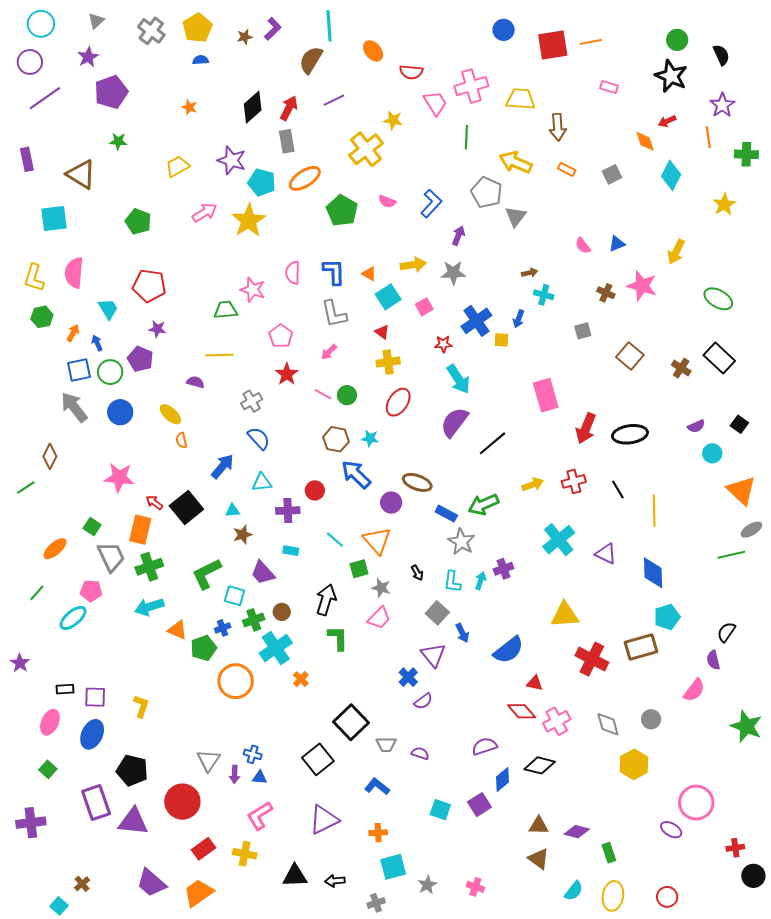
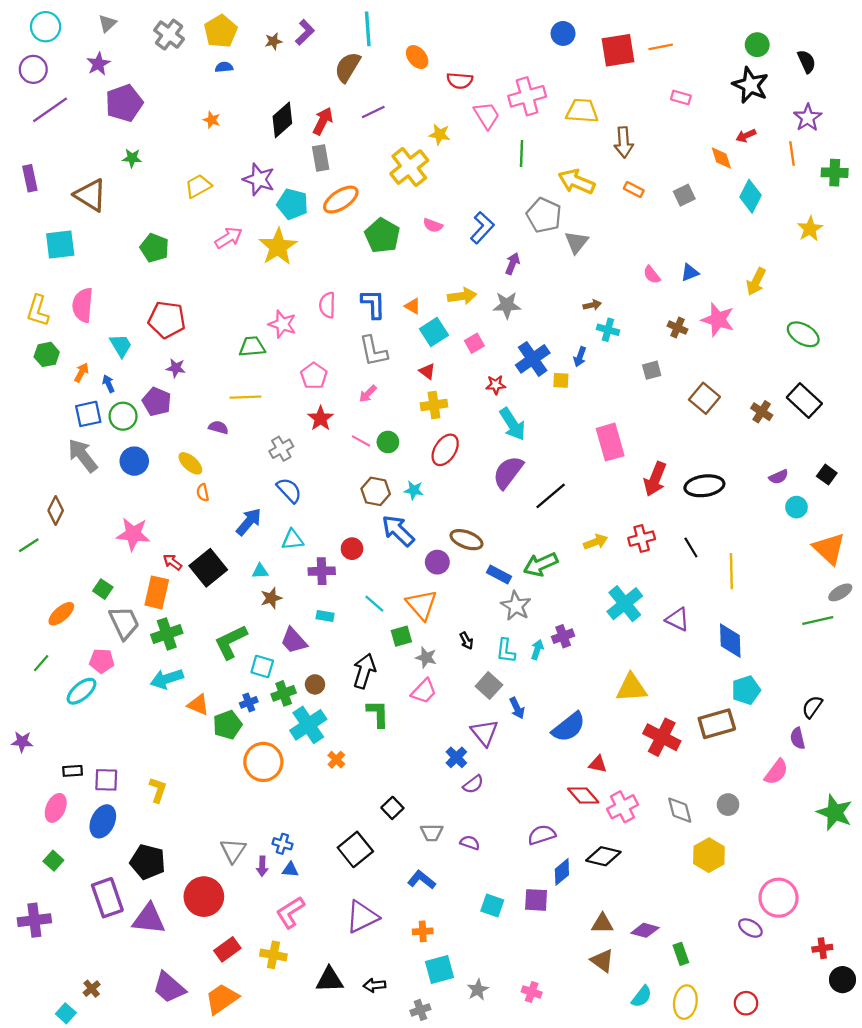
purple star: (20, 663) -> (22, 742), turned -30
black square: (351, 722) -> (392, 808), size x0.6
purple square: (479, 805) -> (536, 900), turned 35

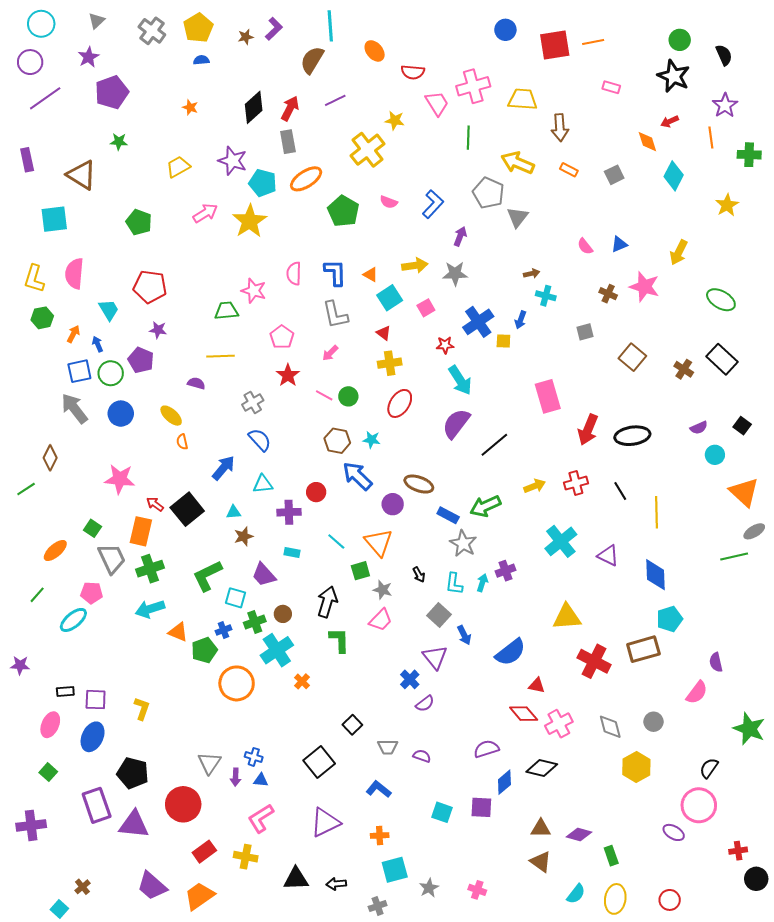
black semicircle: (812, 707) -> (709, 768), moved

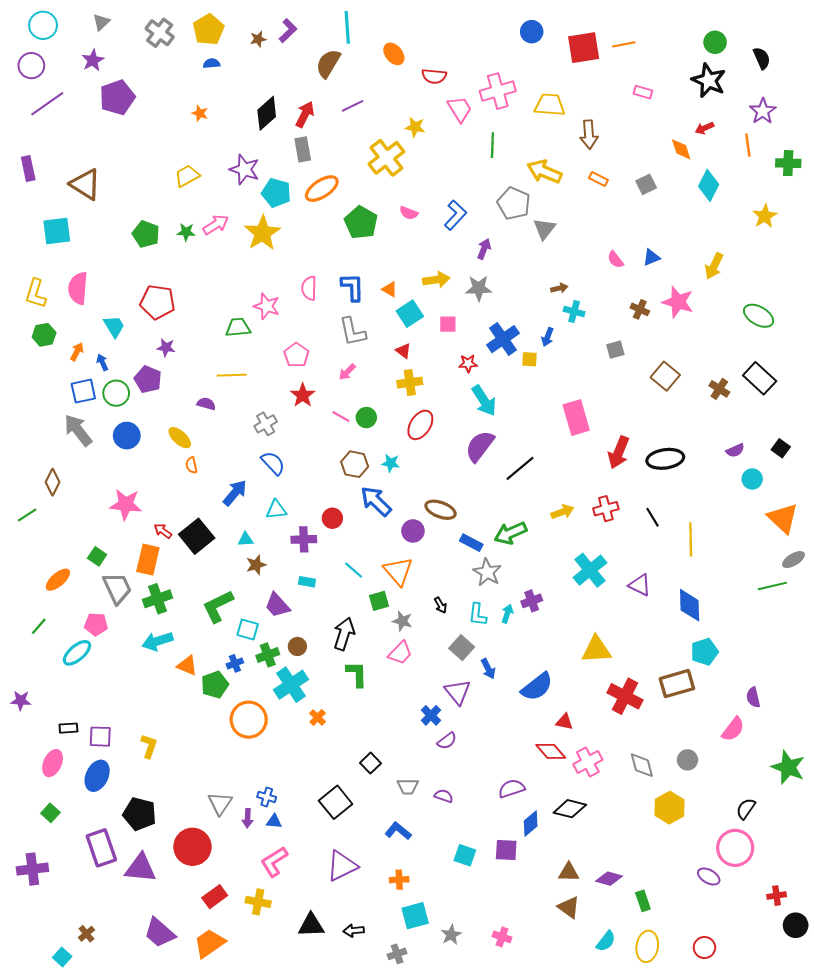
green star: (119, 142) -> (186, 232), moved
pink square: (426, 308) -> (448, 324), turned 30

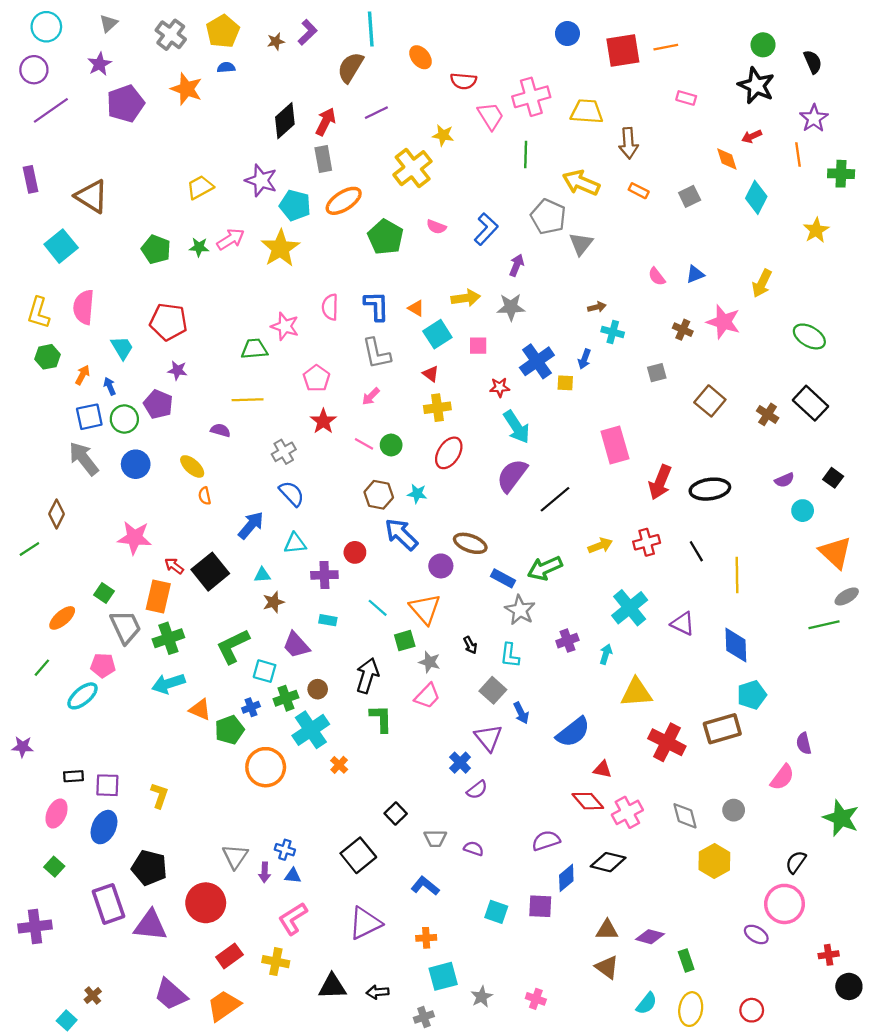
orange star: (200, 113) -> (187, 89), moved, size x1.8
cyan square: (57, 231) -> (61, 246), turned -32
cyan arrow: (507, 614) -> (606, 654), moved

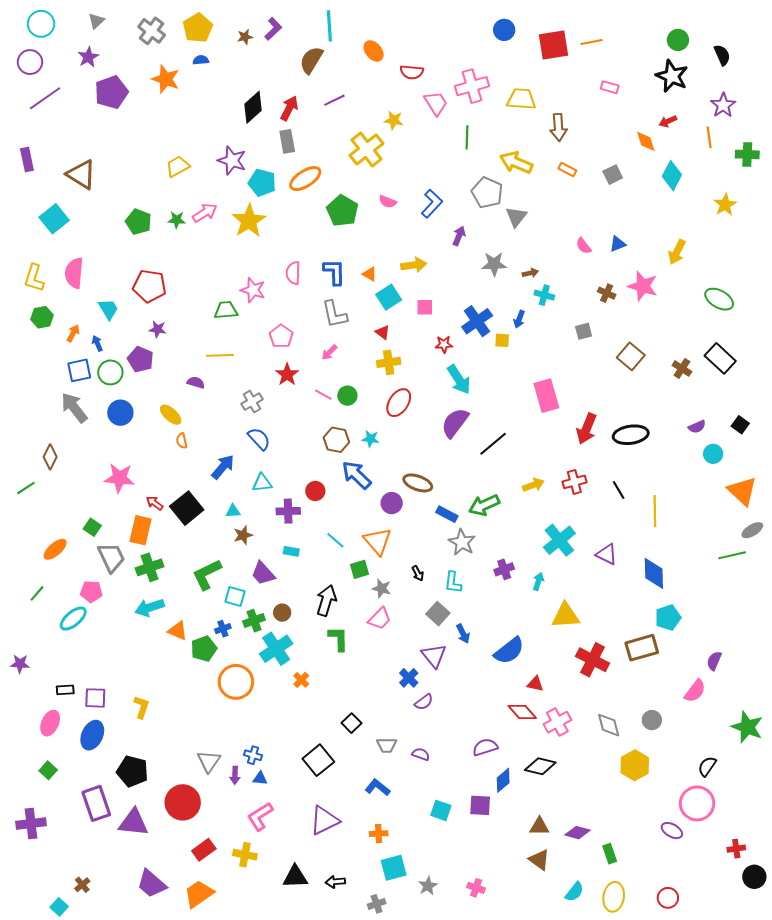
gray star: (511, 307) -> (494, 264), moved
purple semicircle: (804, 743) -> (714, 661), turned 36

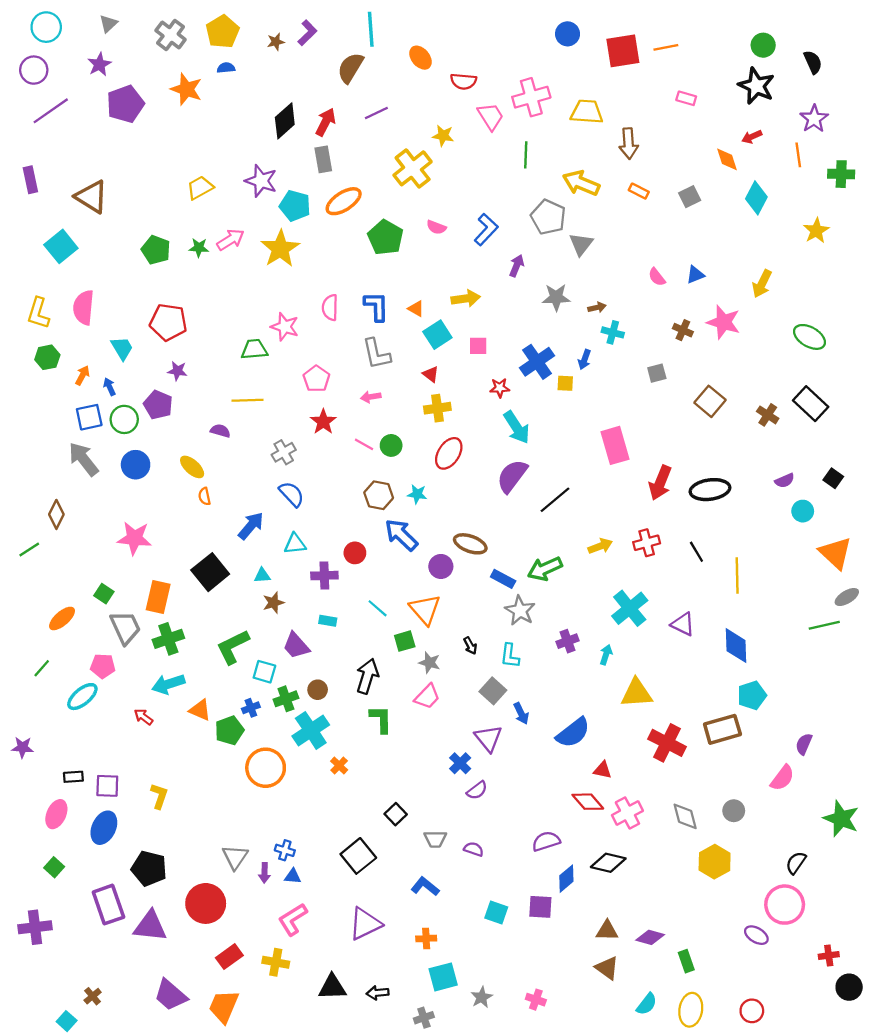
pink arrow: (329, 352) -> (371, 397), turned 36
red arrow: (155, 503) -> (143, 717), moved
orange trapezoid: (199, 894) -> (224, 1006), turned -32

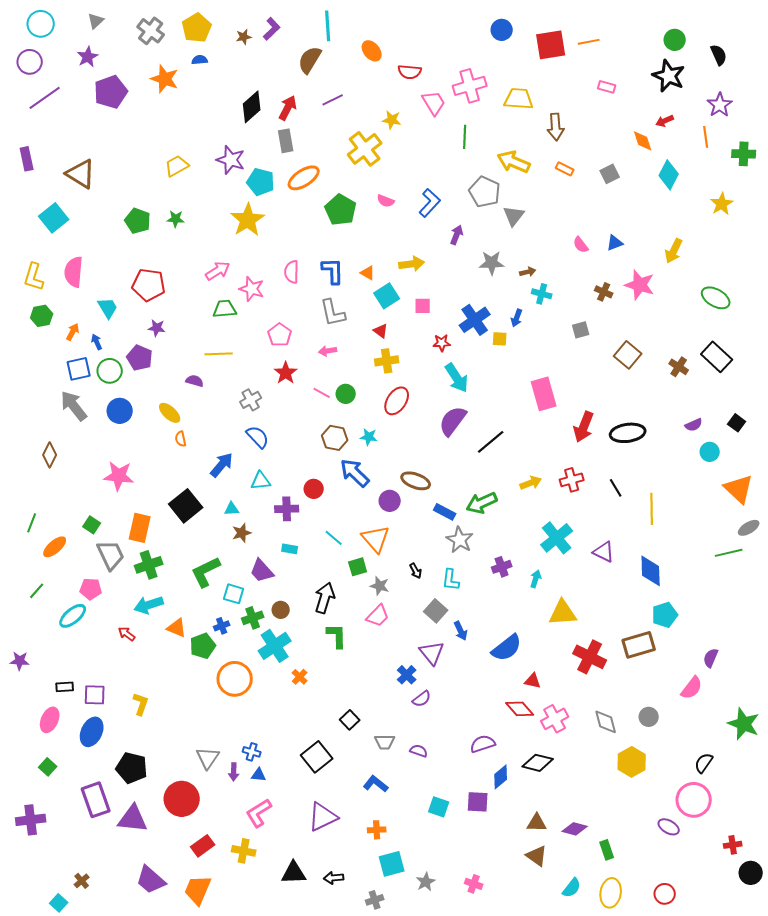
pink arrow: (231, 240) -> (218, 271), moved
green line: (29, 550) -> (32, 523), moved, turned -36

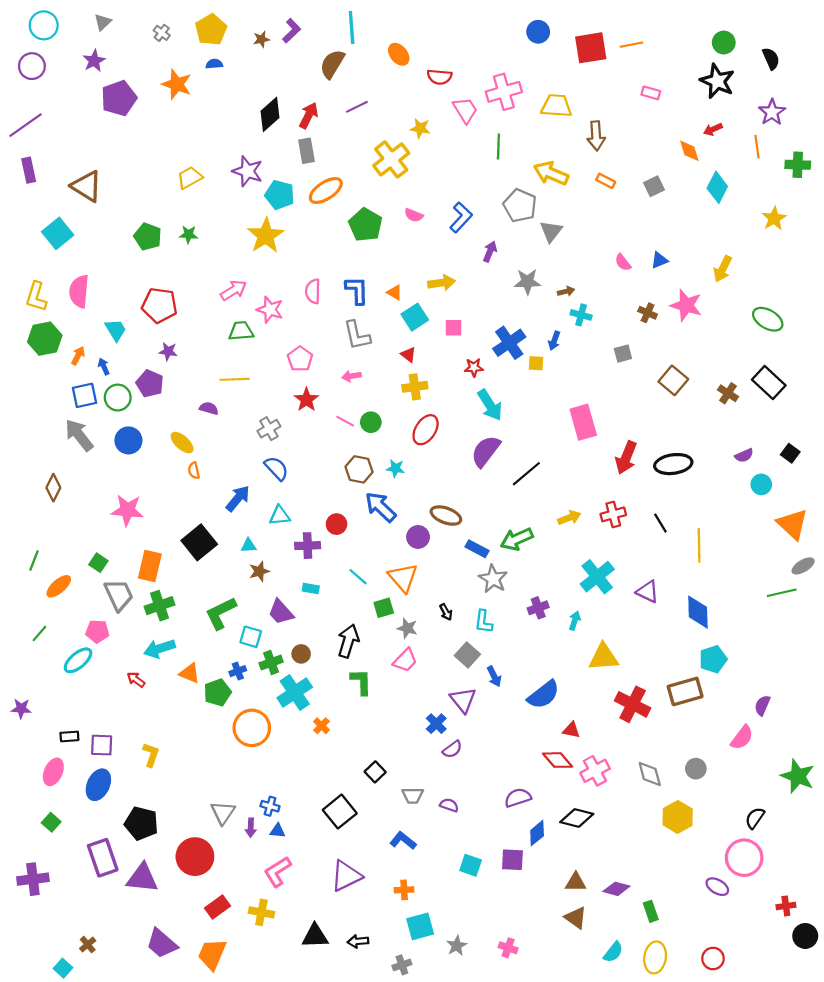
gray cross: (151, 31) -> (162, 33), size x0.6
purple line: (45, 98) -> (25, 125), moved
green hexagon: (42, 316) -> (45, 339), size x1.4

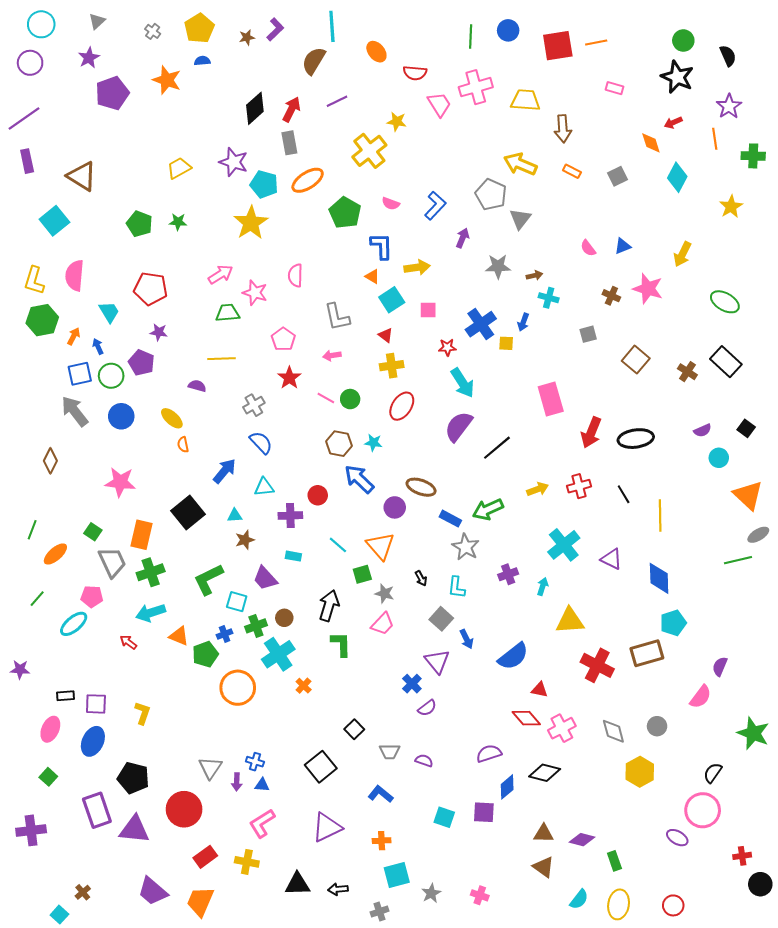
green line: (498, 147) -> (471, 36), moved
blue L-shape: (357, 290) -> (382, 246), moved

